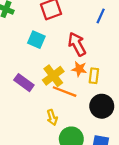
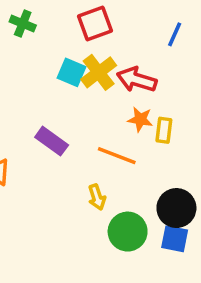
red arrow: (77, 44) -> (137, 80), turned -45
yellow cross: (53, 76) -> (99, 72), moved
black circle: (102, 106) -> (176, 208), moved

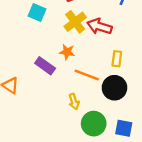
cyan square: (72, 72) -> (37, 13), moved
orange star: (140, 119) -> (67, 52), moved
black circle: (176, 208) -> (114, 88), moved

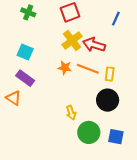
cyan square: (37, 13) -> (25, 52), moved
purple rectangle: (45, 66) -> (25, 78), moved
orange line: (87, 75) -> (88, 69), moved

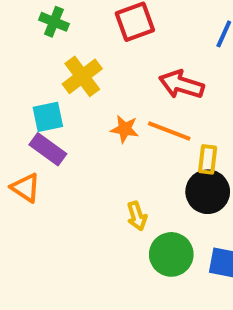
yellow cross: (72, 41) -> (82, 76), moved
cyan square: (25, 52) -> (48, 117), moved, turned -35
yellow rectangle: (110, 74) -> (208, 159), moved

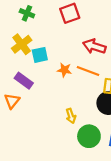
yellow cross: (82, 76) -> (22, 44), moved
cyan square: (48, 117) -> (40, 55), moved
orange triangle: (26, 188) -> (12, 101), turned 35

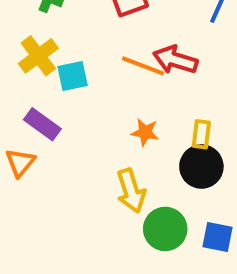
orange star: (64, 70) -> (145, 132), moved
orange line: (88, 71) -> (143, 66), moved
yellow arrow: (71, 116) -> (131, 191), size x1.5

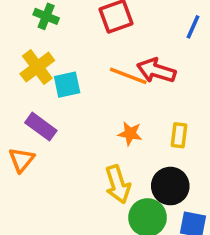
black circle: (201, 167) -> (170, 186), moved

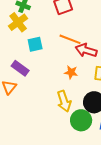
yellow cross: (37, 67) -> (18, 22), moved
red arrow: (156, 71) -> (86, 50), moved

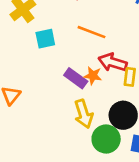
red arrow: (86, 50) -> (113, 62), moved
purple rectangle: (20, 68) -> (76, 78), moved

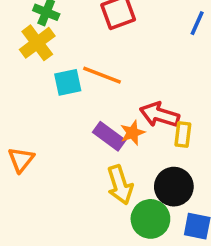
orange line: (91, 32) -> (102, 75), moved
orange star: (93, 76) -> (132, 133), turned -30

